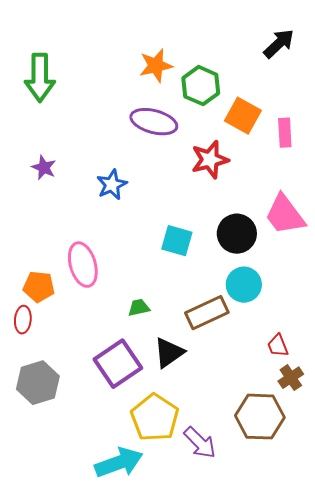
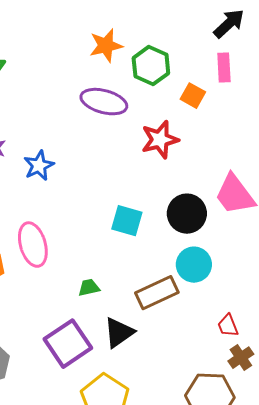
orange square: (243, 116) -> (193, 96), size x0.7
pink rectangle: (285, 133) -> (224, 68), moved
blue star: (112, 185) -> (39, 166), moved

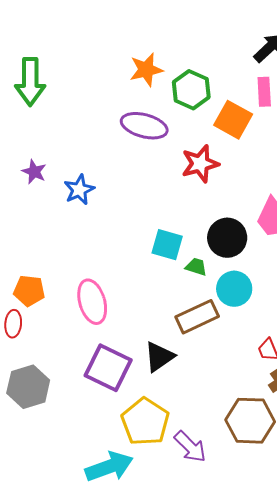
orange square: (193, 96) -> (233, 120), size x1.5
pink ellipse: (33, 245) -> (92, 302), moved
green trapezoid: (89, 288) -> (196, 267), moved, turned 30
purple square: (68, 344) -> (108, 368), turned -30

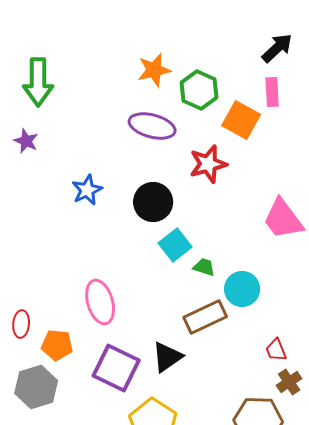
purple star: (34, 172) -> (26, 141), moved
black circle: (227, 238) -> (153, 202), moved
cyan square: (167, 245) -> (175, 245), turned 36
orange pentagon: (29, 291) -> (57, 345), moved

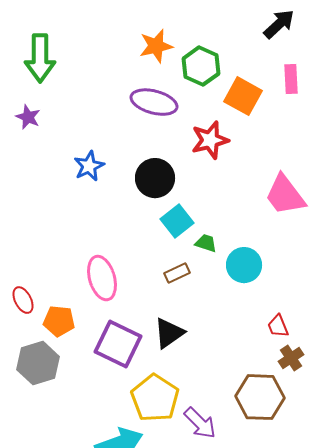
pink rectangle: (272, 92) -> (291, 79), moved
brown rectangle: (205, 317) -> (177, 273), moved, size x0.6
red ellipse: (21, 324) -> (23, 300), turned -32

